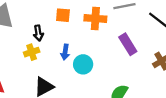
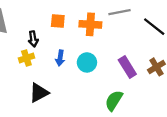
purple rectangle: (128, 44) -> (127, 67), moved
cyan circle: (83, 64) -> (87, 62), moved

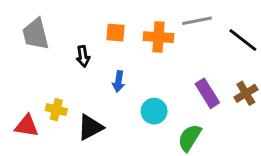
yellow cross: (26, 58) -> (56, 110), moved, turned 32
cyan circle: (87, 62) -> (154, 111), moved

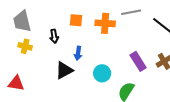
yellow cross: (56, 110) -> (25, 46), moved
black triangle: (90, 127) -> (64, 70), moved

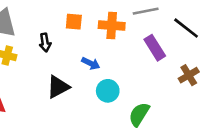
blue arrow: (78, 53) -> (91, 63), moved, turned -72
purple rectangle: (138, 61) -> (155, 48), moved

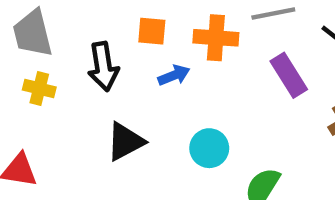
black arrow: (45, 42) -> (103, 66), size x1.5
blue arrow: (91, 63) -> (174, 75), moved, turned -48

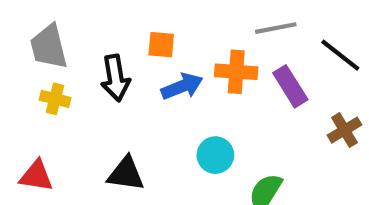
orange cross: (216, 38) -> (236, 72), moved
blue arrow: (174, 75) -> (182, 86), size x1.4
black triangle: (125, 142) -> (126, 174), moved, turned 36

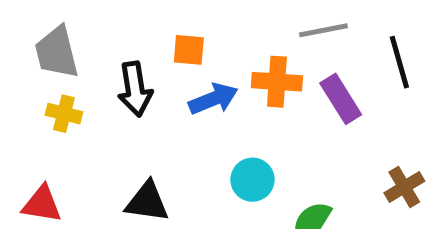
black line: (340, 55) -> (399, 62), turned 36
brown cross: (344, 130) -> (404, 187), moved

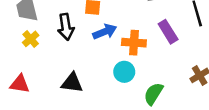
orange cross: (277, 82) -> (134, 43), moved
yellow cross: (64, 114) -> (31, 39), turned 35

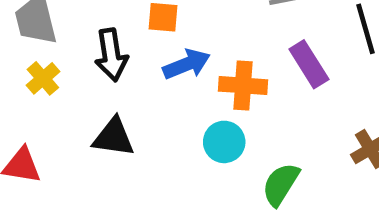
black triangle: (72, 83) -> (114, 137), moved

